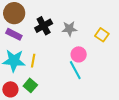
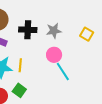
black cross: (44, 26) -> (28, 30), turned 36
pink circle: (79, 54) -> (54, 55), moved

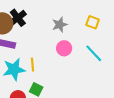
black cross: (28, 30) -> (18, 18), moved, turned -30
cyan line: (63, 71) -> (94, 53), moved

